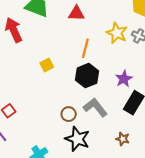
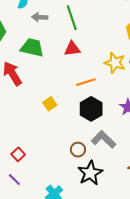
orange line: (85, 48) -> (86, 82), turned 66
black star: (77, 139) -> (90, 173), turned 30

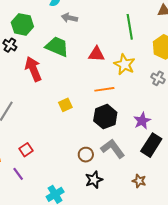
green line: (72, 18) -> (130, 27), moved
yellow star: (115, 63) -> (124, 64), moved
black star: (90, 173) -> (94, 180), size x0.7

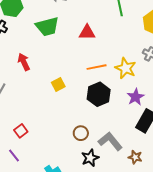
green trapezoid: (57, 47) -> (47, 26), turned 145
yellow star: (124, 64) -> (126, 68), moved
red arrow: (33, 69) -> (24, 62), moved, size x0.7
gray L-shape: (113, 149) -> (110, 141), moved

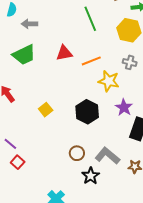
orange line: (97, 67) -> (91, 61), moved
purple line: (14, 155) -> (10, 144), moved

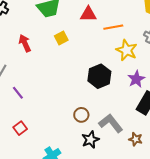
yellow square: (46, 110) -> (61, 38), moved
red square: (18, 162) -> (20, 128), moved

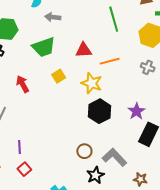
yellow star: (127, 50) -> (92, 83), moved
purple line: (18, 93) -> (19, 147), moved, turned 40
brown star: (136, 139) -> (140, 179), moved

